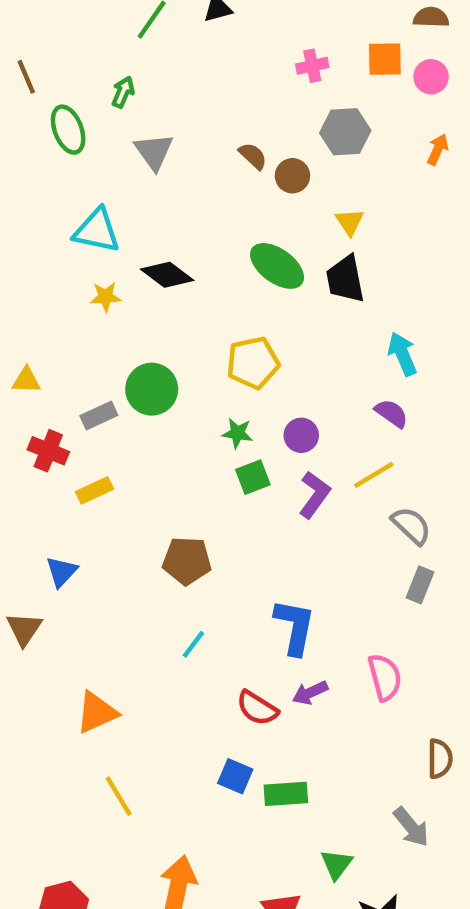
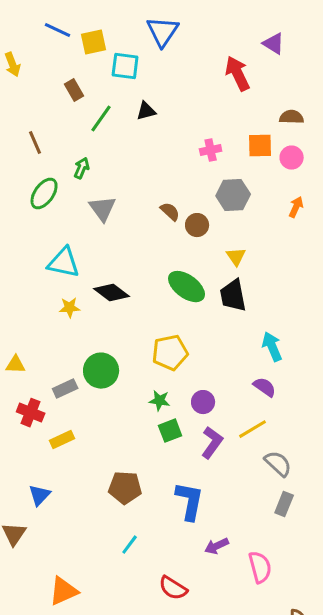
brown line: (26, 77) -> (35, 143), moved
green ellipse: (68, 130) -> (44, 194), turned 56
blue L-shape: (295, 627) -> (190, 501), moved
purple arrow: (310, 693) -> (217, 546), moved

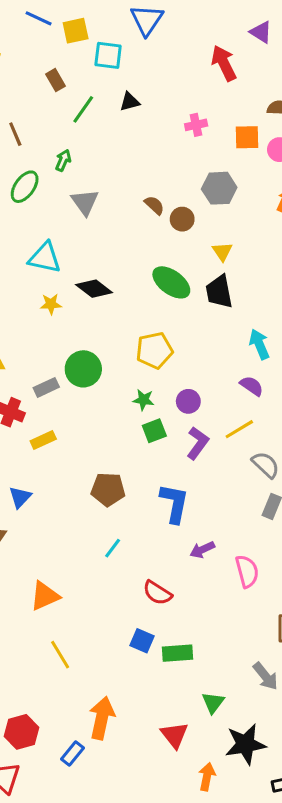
pink cross: (211, 150) -> (196, 125), moved

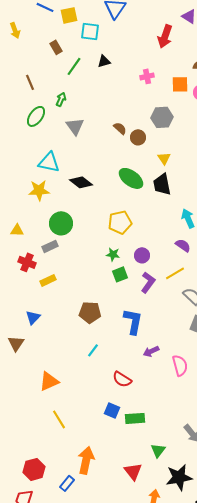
red arrow: (224, 63) -> (165, 36), turned -135
yellow star: (51, 304) -> (39, 190), moved, size x1.5
green circle: (83, 369) -> (61, 223), moved

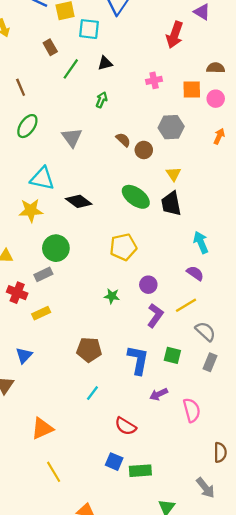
green arrow: (61, 99) -> (102, 100), moved
green star: (113, 254) -> (112, 296), moved
green square: (120, 274) -> (172, 355), moved, turned 35

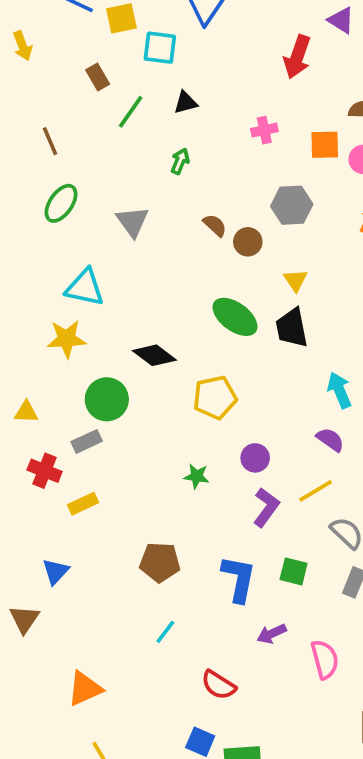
black diamond: (79, 201) -> (154, 355), moved

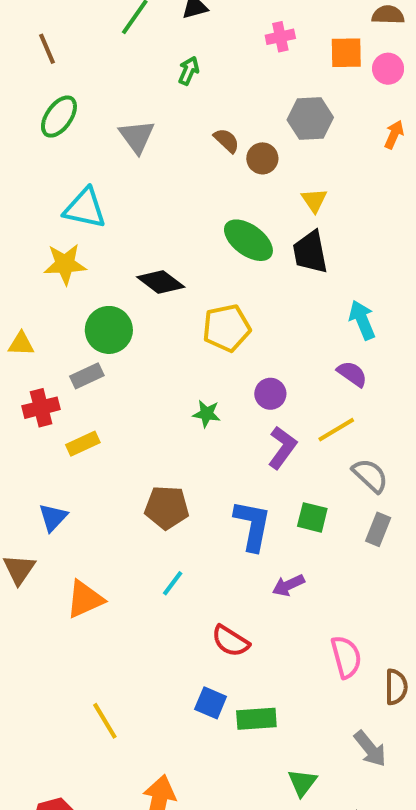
red cross: (45, 471) -> (41, 408), turned -36
pink semicircle: (325, 659) -> (346, 657), moved
orange triangle: (85, 689) -> (85, 599), moved

